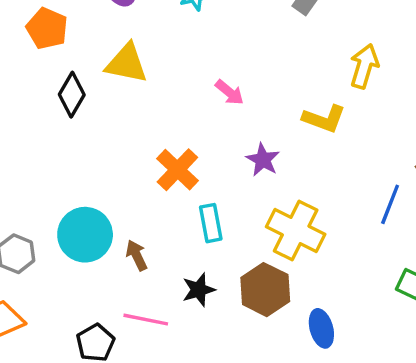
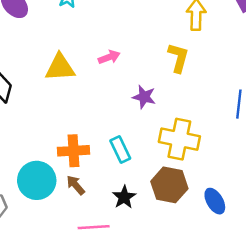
yellow triangle: (127, 63) -> (60, 67), moved
pink arrow: (230, 92) -> (109, 57), turned -45
yellow L-shape: (324, 119) -> (178, 58), turned -80
orange cross: (177, 170) -> (74, 151), moved, turned -32

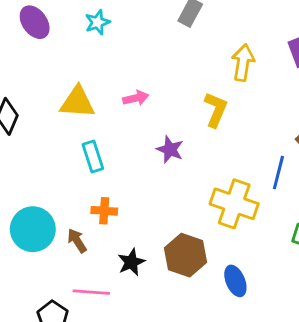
yellow cross: (179, 139) -> (234, 204), moved
cyan rectangle: (120, 149) -> (93, 156), moved
orange cross: (74, 151) -> (104, 211), moved, size x0.7

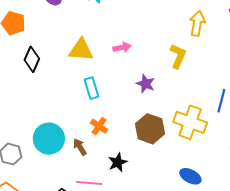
orange cross: (104, 211) -> (99, 126), turned 30
brown hexagon: (186, 255) -> (150, 129), moved
blue ellipse: (235, 281) -> (190, 176), turned -40

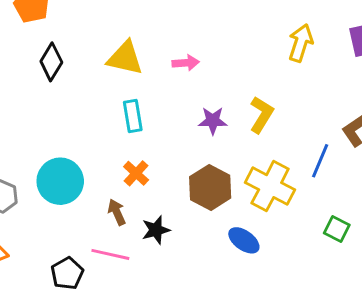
yellow L-shape: (178, 56) -> (261, 115), moved
purple star: (146, 84) -> (213, 121), turned -30
brown arrow: (80, 147) -> (117, 212), moved
blue ellipse: (190, 176) -> (244, 240), moved

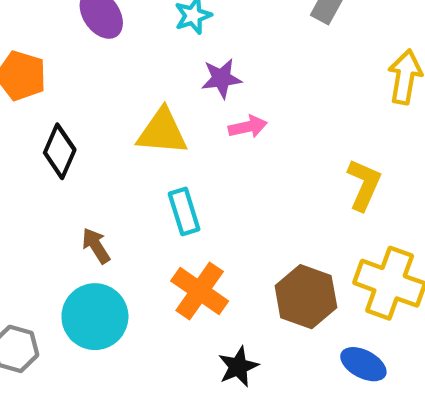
purple star: (213, 121) -> (221, 78), moved
orange cross: (136, 173) -> (200, 291), size x1.5
brown arrow: (117, 212) -> (96, 246), moved

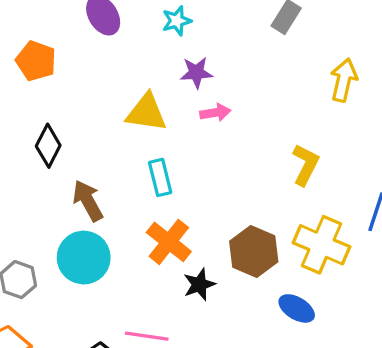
black diamond: (60, 151) -> (48, 146), moved
brown arrow: (96, 246) -> (88, 201), size x1.4
black star: (238, 367) -> (199, 284), moved

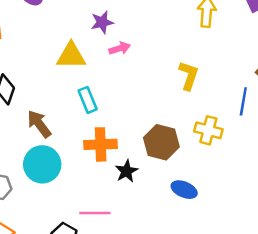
orange cross: (169, 242) -> (101, 144), turned -32
yellow cross: (321, 245) -> (208, 130), size x0.7
blue ellipse: (297, 308) -> (184, 190), moved

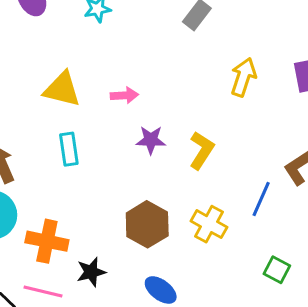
purple star: (102, 22) -> (151, 140), moved
orange cross: (101, 144) -> (47, 241), moved
black star: (126, 171) -> (91, 272), moved

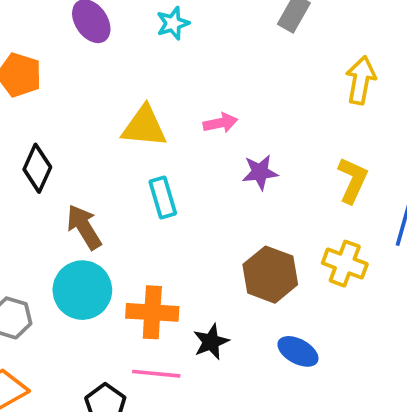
yellow L-shape: (202, 150) -> (353, 180), moved

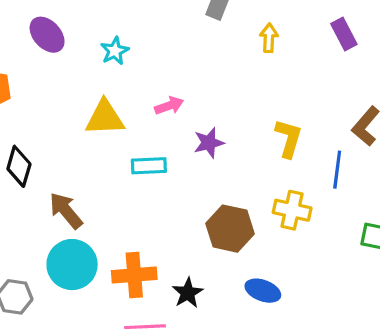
cyan star: (173, 23) -> (115, 51), moved
yellow arrow: (361, 80) -> (269, 38), moved, size x0.7
cyan rectangle: (163, 198) -> (149, 166), moved, turned -68

